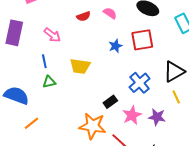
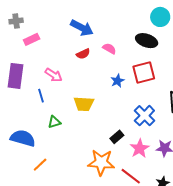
blue line: (44, 61) -> (41, 96), moved

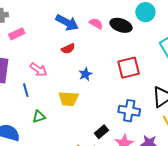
black ellipse: (147, 41) -> (121, 25), moved
pink semicircle: (109, 49) -> (96, 24), moved
blue star: (117, 81) -> (85, 74), moved
blue cross: (144, 116) -> (129, 111), turned -35

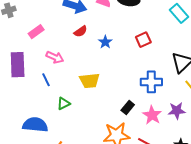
pink rectangle: (17, 34) -> (36, 32), moved
red square: (129, 68) -> (143, 40), size x0.7
blue star: (85, 74) -> (105, 42), moved

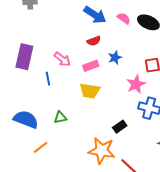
pink rectangle: (36, 32) -> (91, 66), moved
green triangle: (64, 104) -> (60, 117), moved
pink star: (152, 115) -> (136, 84), moved

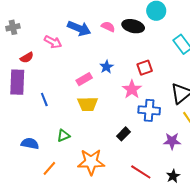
red semicircle: (94, 41) -> (27, 58), moved
pink arrow: (62, 59) -> (53, 42), moved
blue semicircle: (26, 119) -> (30, 143), size x0.7
orange star: (102, 151) -> (91, 162), moved

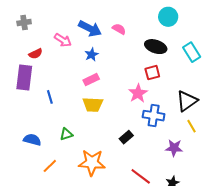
black ellipse: (133, 26) -> (156, 47), moved
blue star: (106, 67) -> (92, 55), moved

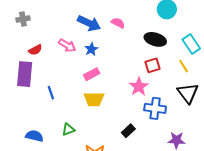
pink arrow: (63, 40) -> (67, 45), moved
black triangle: (187, 101) -> (188, 93), turned -30
yellow line: (191, 126) -> (184, 66), moved

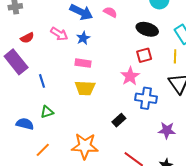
yellow line: (184, 66) -> (175, 56), turned 32
purple rectangle: (25, 74) -> (16, 62), turned -45
pink rectangle: (92, 74) -> (83, 63), turned 35
green triangle: (68, 129) -> (47, 112), moved

